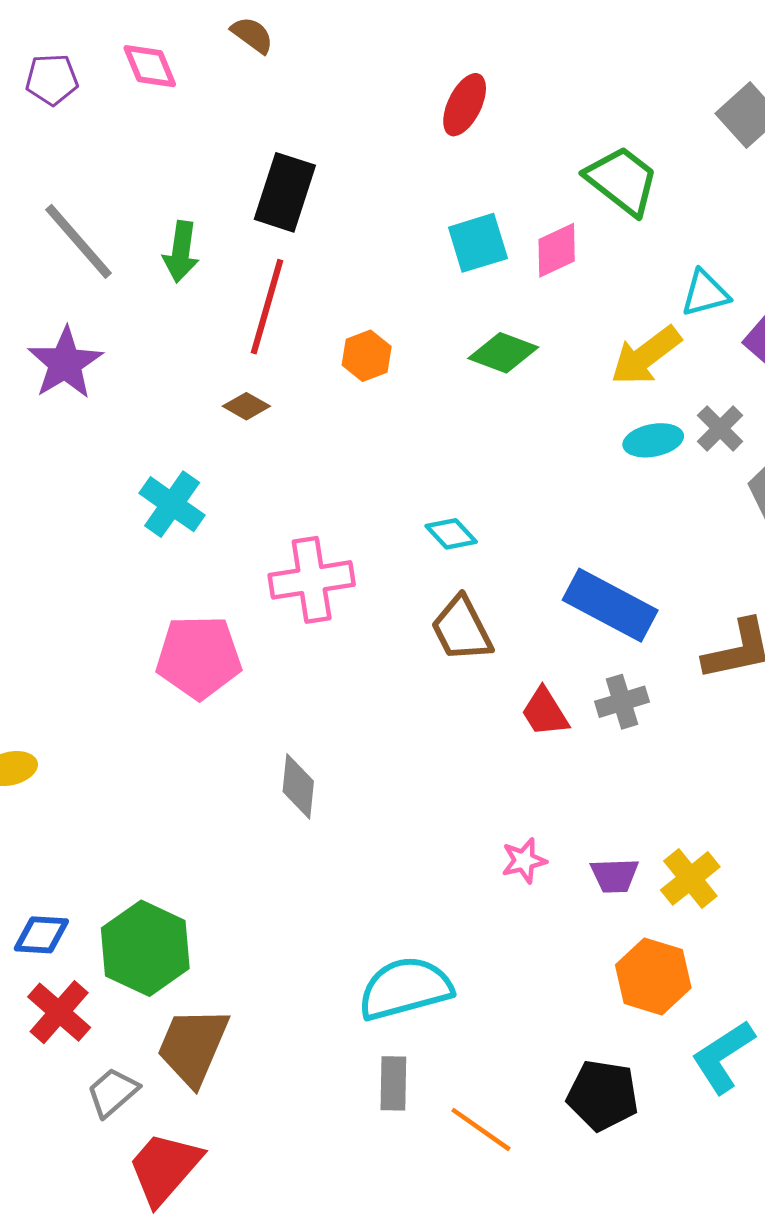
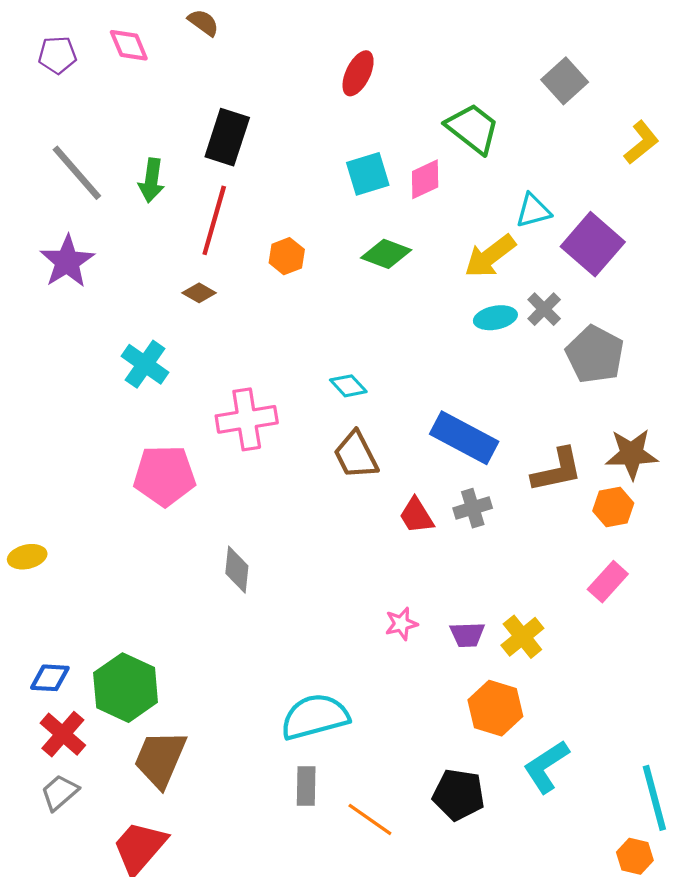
gray trapezoid: (113, 1092) -> (60, 792), moved

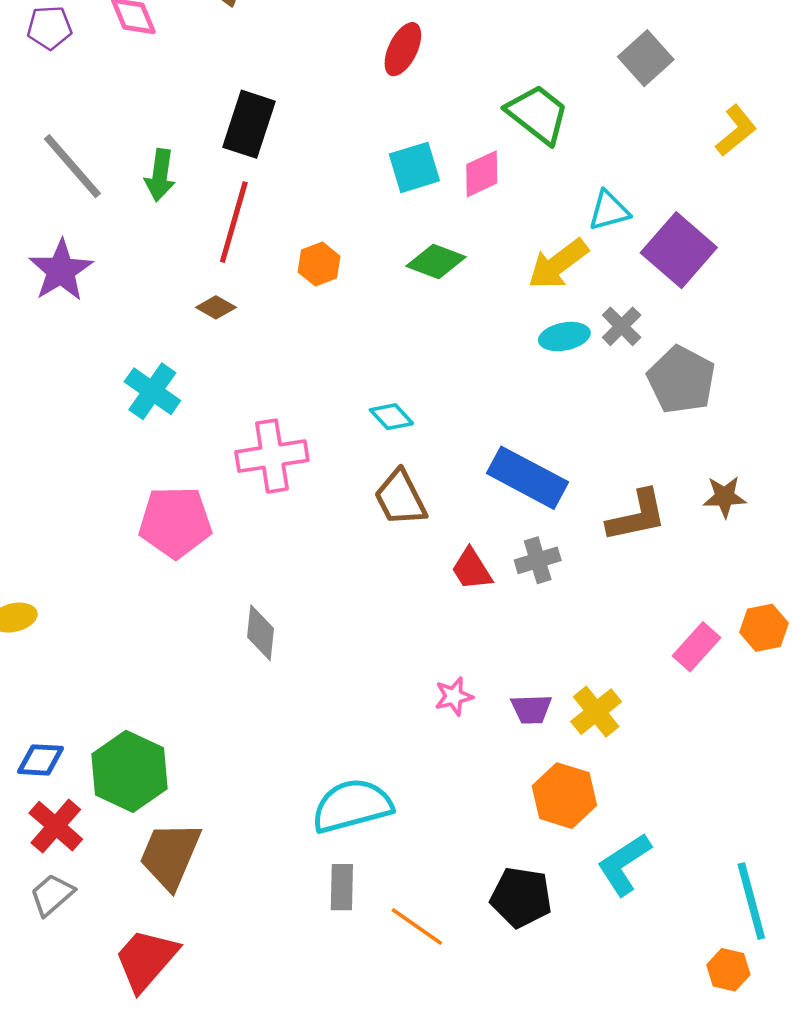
brown star: (632, 454) -> (725, 497), size x0.7
orange hexagon: (613, 507) -> (764, 628), moved

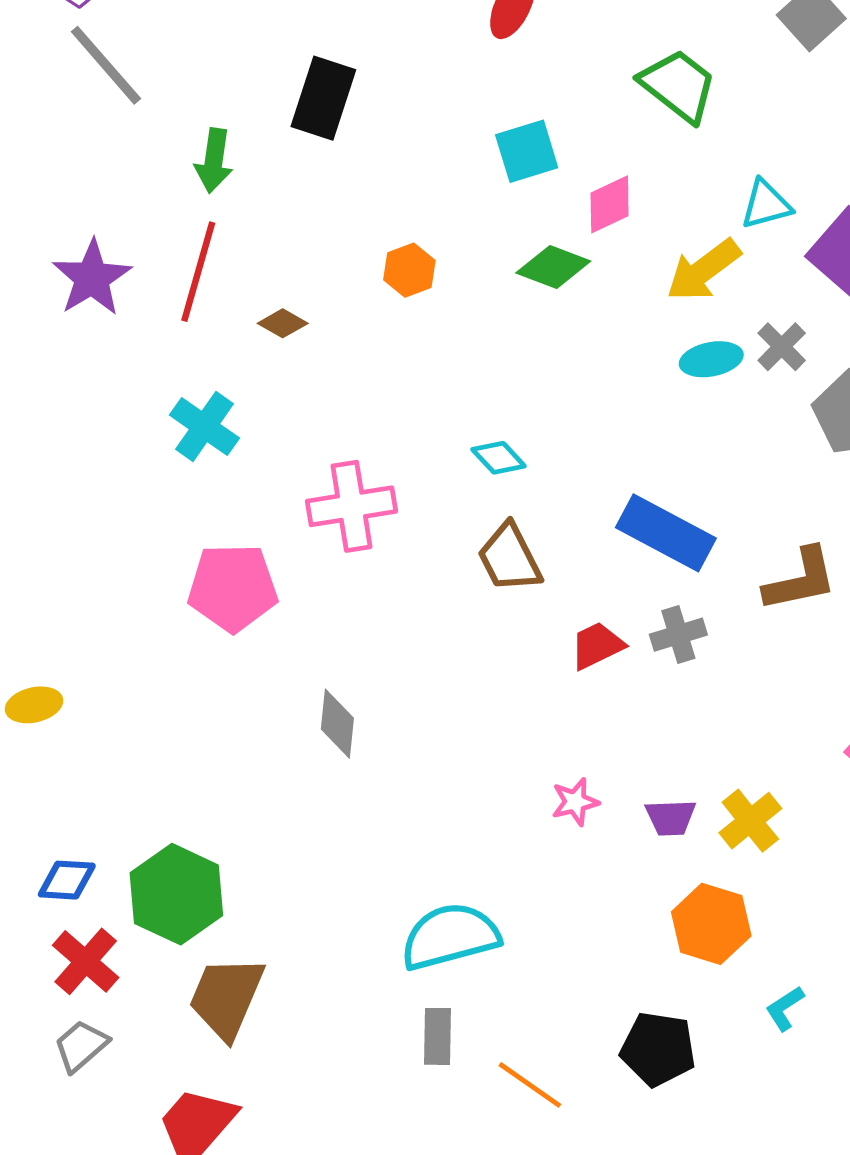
gray line: (72, 166) -> (106, 65), moved
pink diamond: (482, 174) -> (610, 204), moved
red line: (234, 222) -> (198, 272), moved
red trapezoid: (472, 569) -> (597, 645), turned 96
cyan L-shape: (624, 864) -> (785, 1008), size x0.6

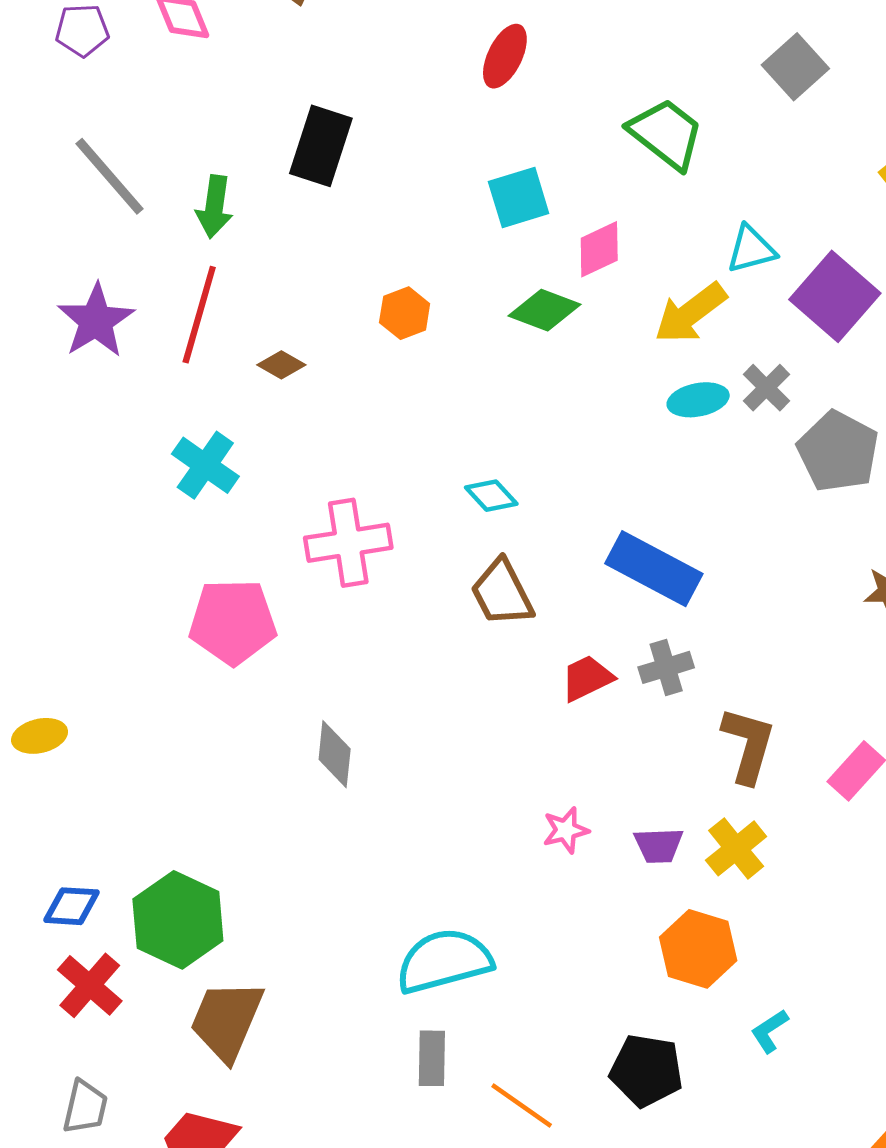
gray line: (106, 65) -> (110, 176), moved
brown L-shape: (800, 580) -> (748, 745), moved, turned -62
gray trapezoid: (81, 1046) -> (85, 1107), moved, turned 144

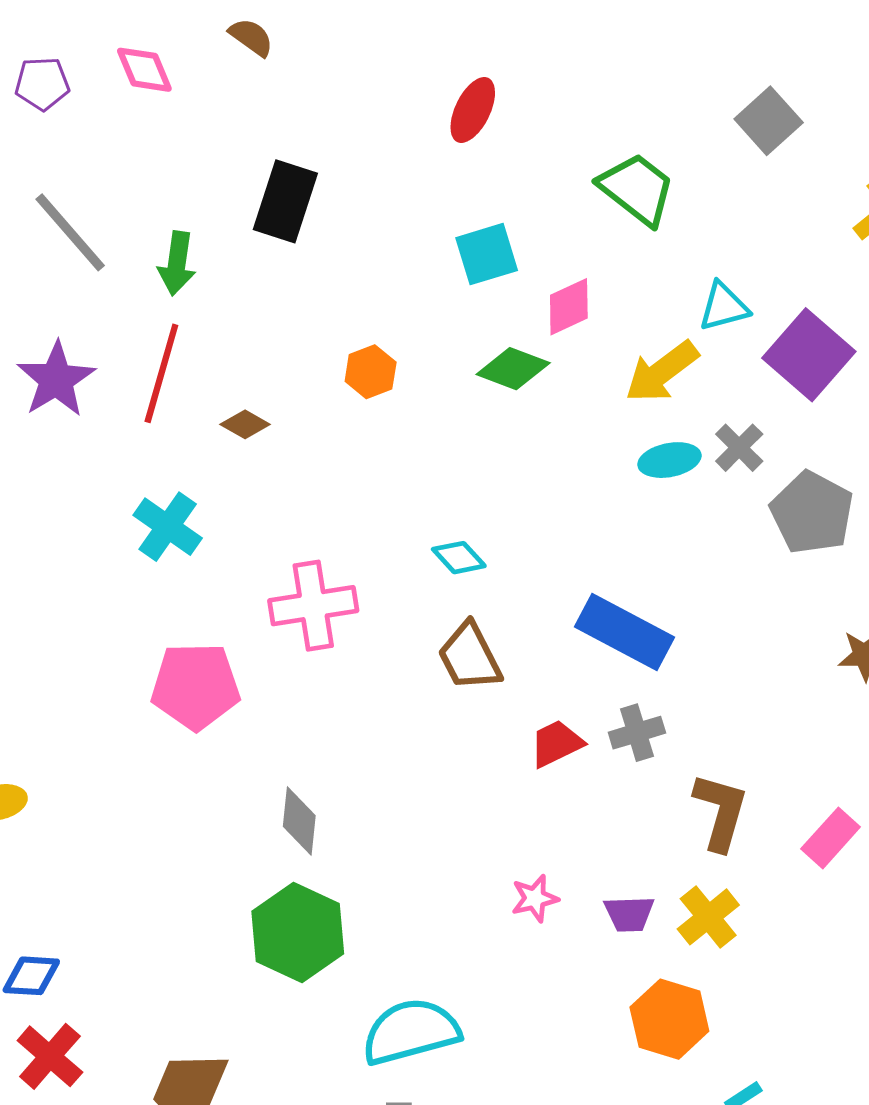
green hexagon: (178, 920) -> (298, 932), moved

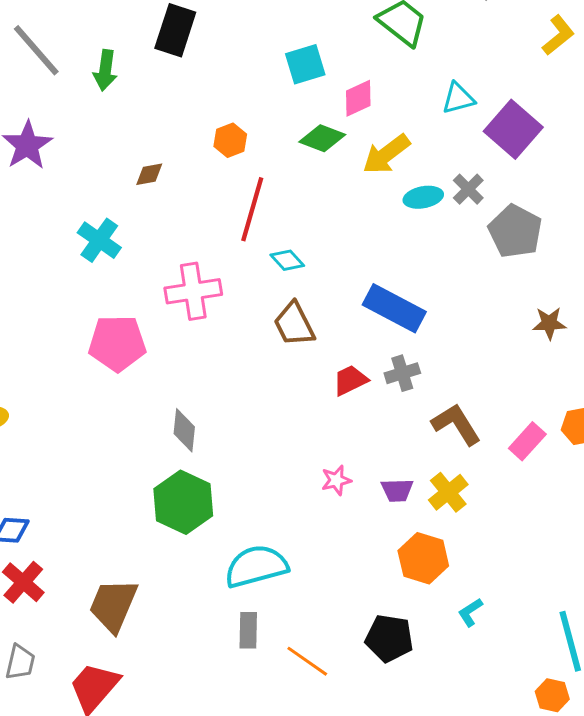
yellow arrow: (662, 372) -> (386, 154), moved
red line: (161, 373) -> (252, 209), moved
brown diamond: (245, 424) -> (149, 174), turned -40
brown L-shape: (721, 812) -> (456, 424), turned -48

